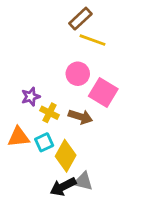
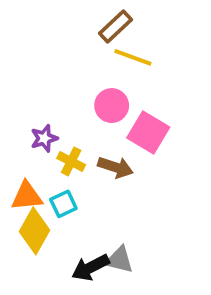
yellow diamond: (66, 156) -> (34, 231), moved

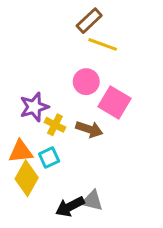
purple star: (44, 138) -> (34, 107), size x1.4

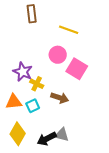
brown rectangle: (89, 21) -> (32, 14), moved, turned -54
purple star: (34, 107) -> (23, 72), turned -30
brown arrow: (89, 129) -> (60, 98), moved
yellow diamond: (27, 178) -> (18, 134), moved

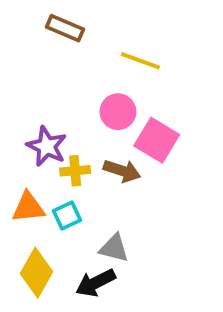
brown rectangle: (32, 14) -> (65, 28), turned -60
yellow cross: (37, 84) -> (75, 171), turned -32
brown arrow: (60, 98) -> (122, 171), moved
gray triangle: (62, 135) -> (114, 248), moved

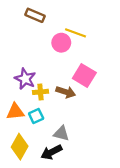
pink circle: (118, 112) -> (61, 43), moved

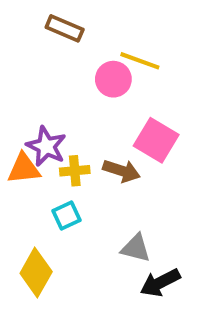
orange triangle: (15, 112) -> (24, 169), moved
gray triangle: (61, 134) -> (136, 248), moved
black arrow: (51, 152) -> (160, 283), moved

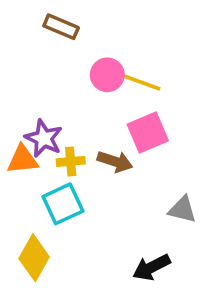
yellow line: (140, 61) -> (142, 83), moved
pink square: (156, 140) -> (148, 133), turned 36
cyan square: (67, 215) -> (63, 204), size x1.5
gray triangle: (136, 248) -> (182, 210), moved

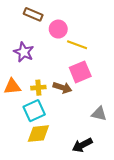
pink circle: (107, 75) -> (58, 29), moved
purple star: (44, 138) -> (24, 52), moved
yellow diamond: (34, 258) -> (38, 134), moved, turned 55

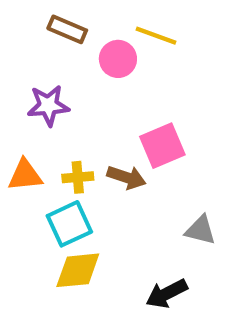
yellow line: (77, 45) -> (156, 36), moved
purple star: (24, 52) -> (48, 105), turned -30

